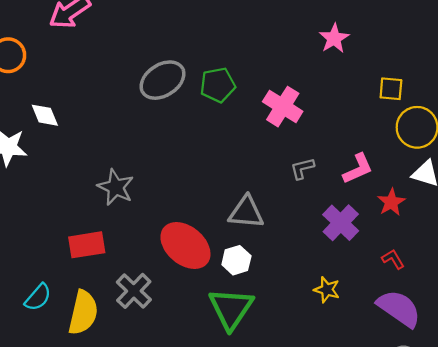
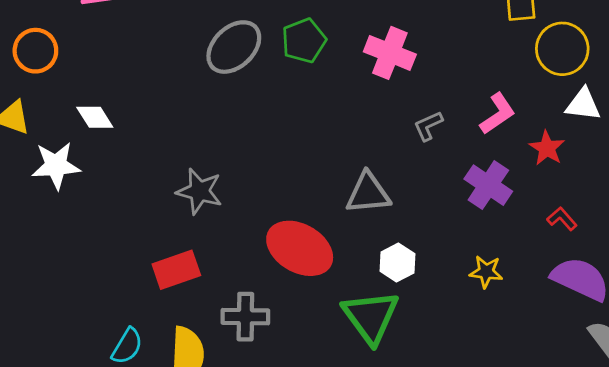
white hexagon: (236, 260) -> (397, 262), moved
gray cross: (134, 291) -> (245, 317), turned -33

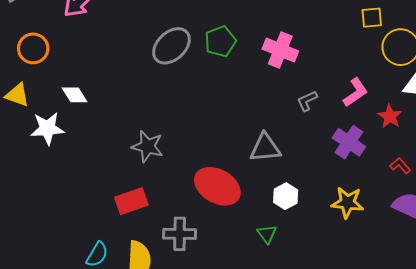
yellow star: (486, 272) -> (347, 203), size x1.4
green triangle: (371, 317) -> (267, 234), size x0.5

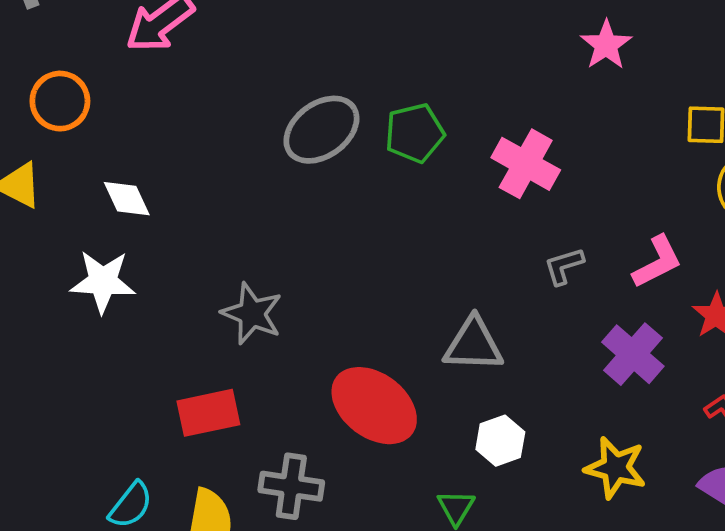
white star: (47, 128) -> (103, 281), moved

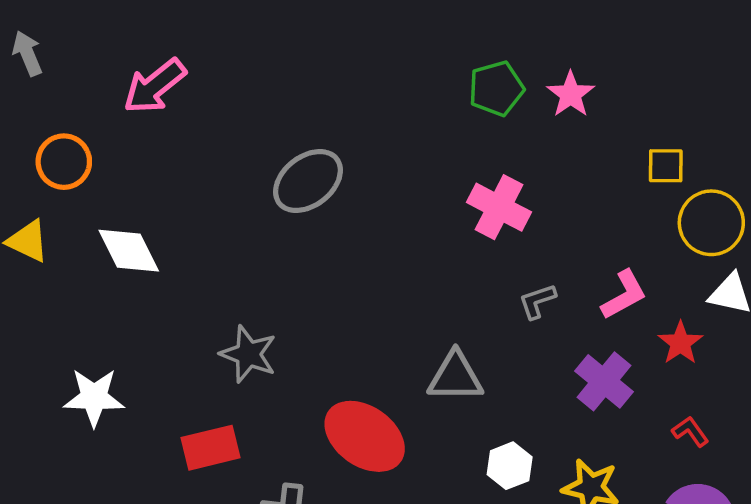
green pentagon: (415, 133) -> (496, 89), moved
white diamond: (127, 199) -> (129, 251), size x1.4
white star: (103, 281) -> (94, 397), moved
white hexagon: (500, 441) -> (510, 466), moved

